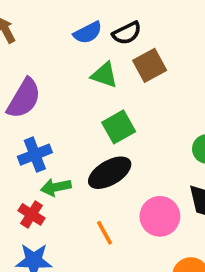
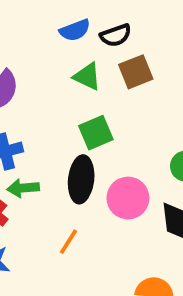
black ellipse: (110, 173) -> (81, 179), turned -60
pink circle: (160, 216) -> (128, 198), moved
orange line: (104, 233) -> (69, 242), turned 55

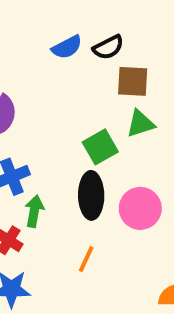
brown square: (136, 72) -> (133, 81), turned 32
green triangle: (87, 76) -> (140, 124), moved, turned -36
green arrow: (23, 188) -> (34, 211), turned 112

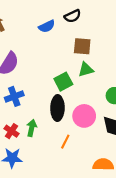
black semicircle: (108, 47) -> (73, 16), moved
green arrow: (34, 211) -> (32, 128), moved
orange line: (86, 259) -> (65, 142), moved

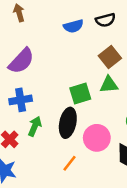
brown square: (82, 46) -> (110, 57), turned 36
green arrow: (32, 128) -> (35, 126), moved

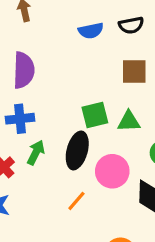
brown square: (110, 57) -> (134, 72), turned 35
purple semicircle: (21, 61) -> (24, 70), turned -44
green triangle: (109, 85) -> (129, 121), moved

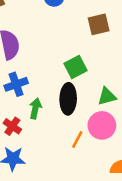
green triangle: (129, 121) -> (107, 96), moved
pink circle: (112, 171) -> (102, 125), moved

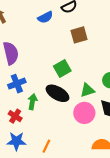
black ellipse: (68, 99) -> (57, 93), turned -60
orange line: (77, 139) -> (46, 146), moved

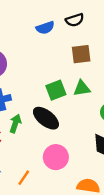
green triangle: (87, 90) -> (82, 88), moved
pink circle: (84, 113) -> (56, 157), moved

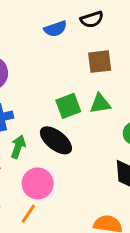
pink circle: (56, 157) -> (38, 183), moved

